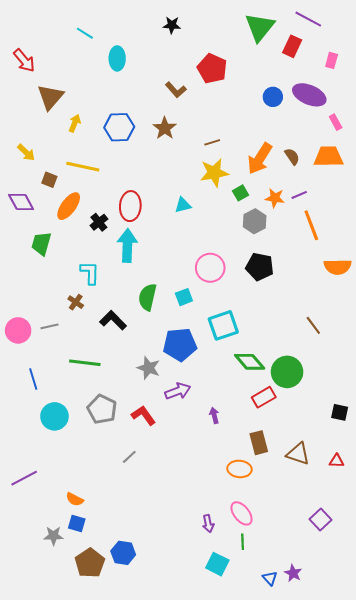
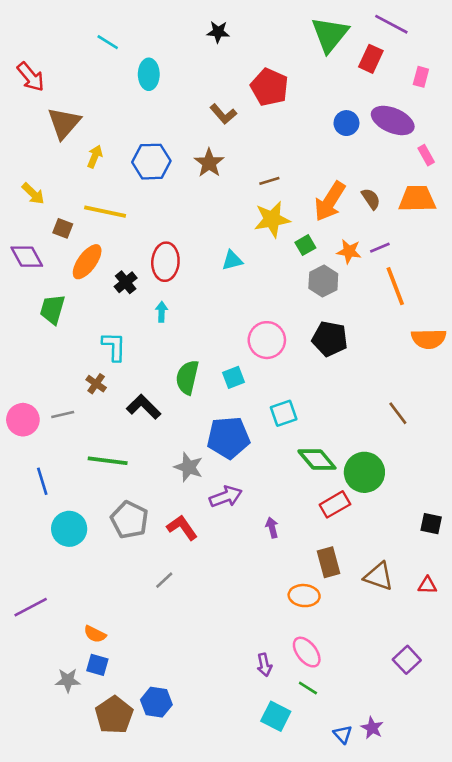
cyan arrow: (127, 246) -> (162, 312), size x0.5
cyan square: (223, 325) -> (284, 413), size x0.7
green line: (243, 542) -> (308, 688), turned -56

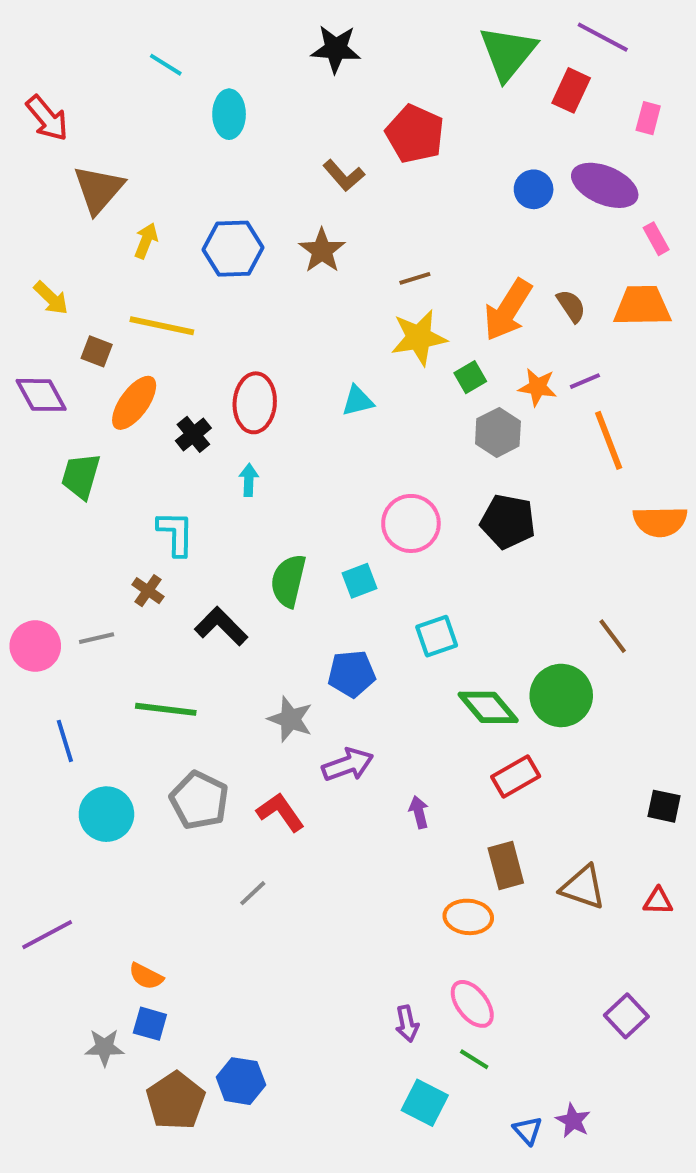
black star: (218, 32) -> (336, 49), size x1.4
blue pentagon: (228, 438) -> (352, 674), size x0.7
green circle: (364, 472) -> (561, 695), moved

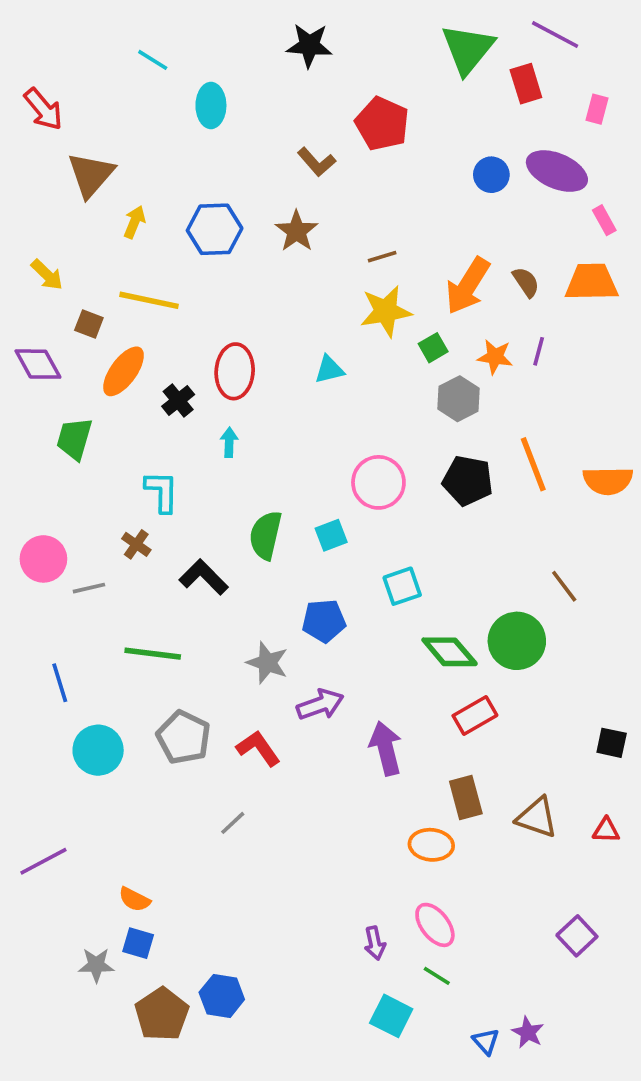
red rectangle: (571, 90) -> (526, 84), turned -42
purple line: (585, 381) -> (539, 351), turned -52
orange line: (609, 440) -> (533, 464), moved
pink circle: (35, 646) -> (43, 559), moved
purple arrow: (419, 812) -> (386, 748), size x1.8

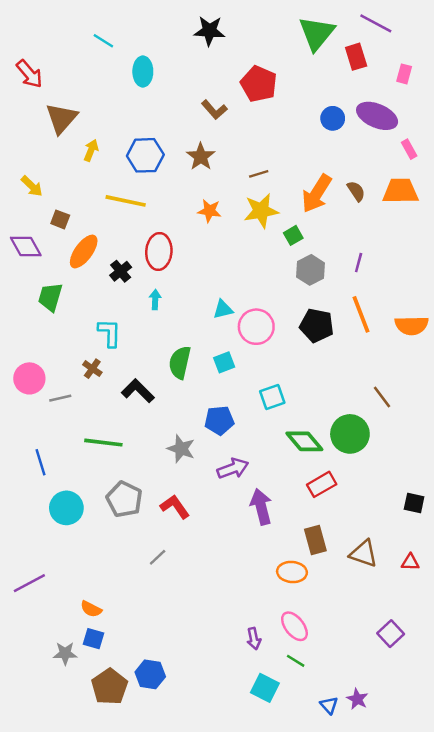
yellow line: (149, 300) -> (126, 201), moved
purple line: (539, 351) -> (359, 263), moved
orange star: (495, 357) -> (209, 211), moved
cyan triangle: (329, 370) -> (223, 309), moved
purple arrow: (320, 705) -> (233, 468), moved

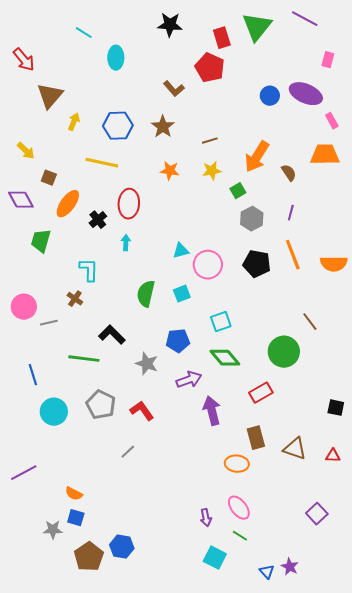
red rectangle: (356, 57) -> (222, 38), moved
brown semicircle: (356, 191) -> (289, 173), moved
yellow star: (261, 211) -> (212, 171), size x0.7
black L-shape: (138, 391) -> (112, 335), moved
green diamond: (304, 441) -> (225, 358), moved

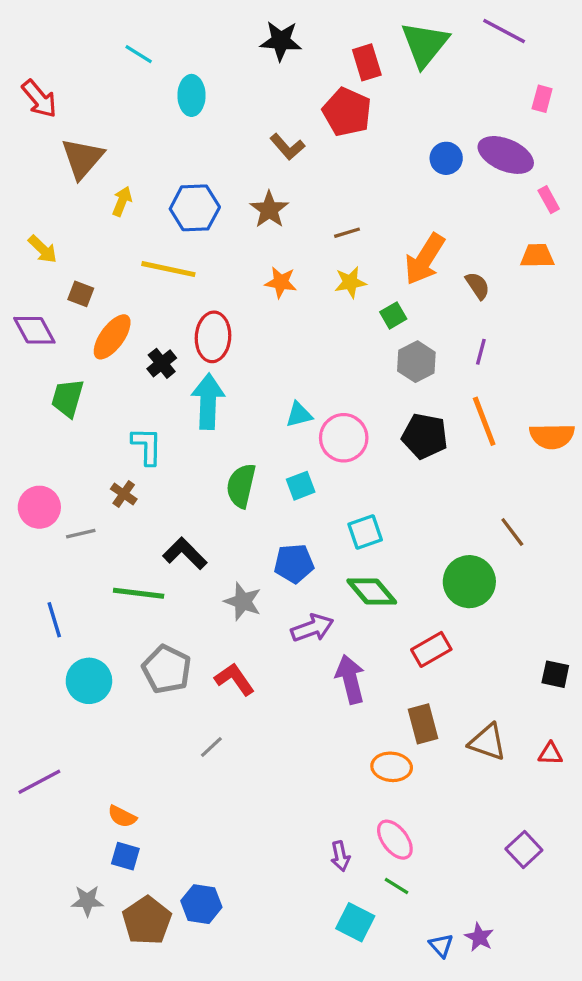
orange trapezoid: (325, 155) -> (537, 256), size x0.7
cyan arrow: (126, 243) -> (208, 401), size x2.0
gray star: (53, 530) -> (87, 901), moved

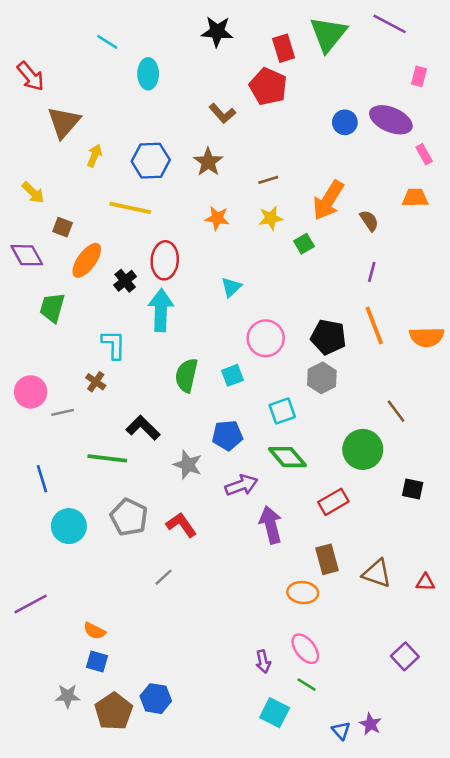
gray hexagon: (416, 362) -> (322, 378), moved
cyan triangle: (299, 415) -> (231, 287), moved, turned -30
black square: (555, 674) -> (413, 489), moved

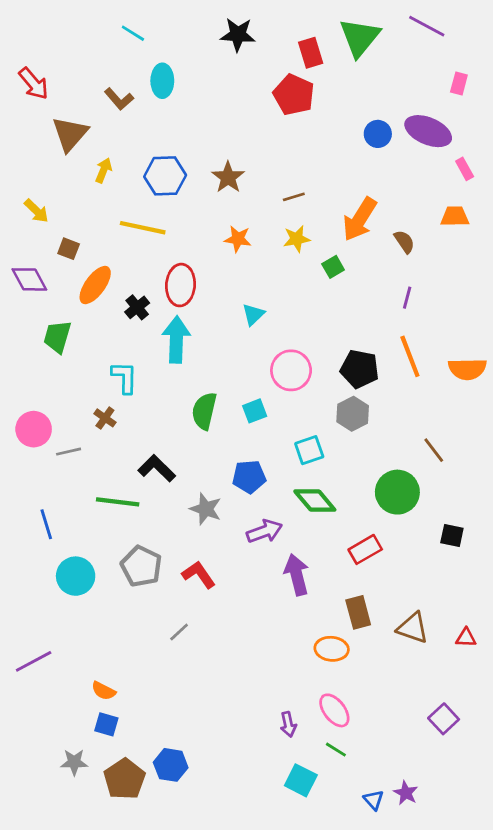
cyan line: (107, 42) -> (133, 33), moved
brown L-shape: (222, 113) -> (119, 99), moved

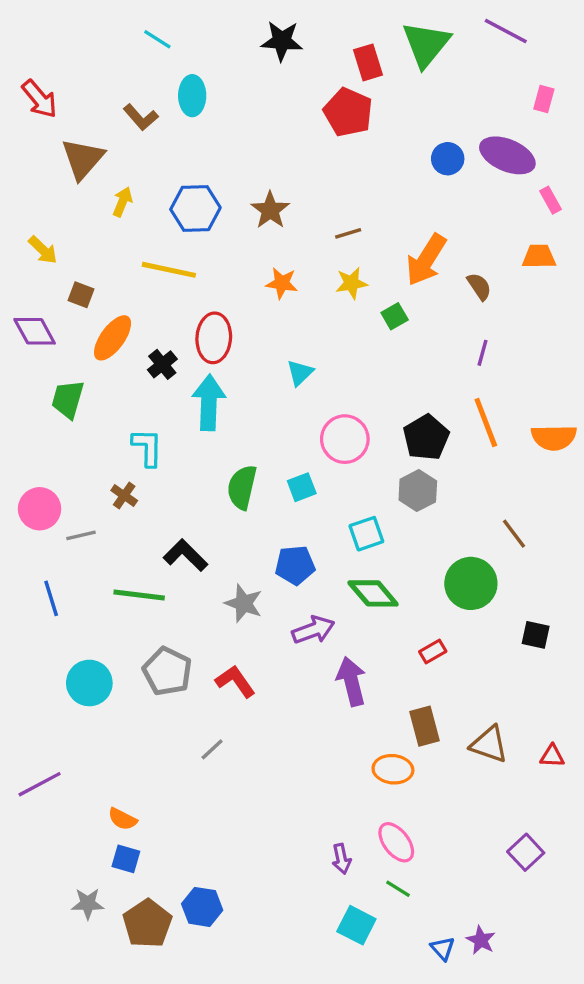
black pentagon: (360, 369) -> (426, 437), turned 30
blue line: (46, 524) -> (51, 598), moved
red rectangle: (365, 549) -> (433, 651), size x0.7

